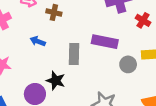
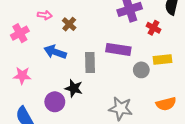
brown cross: (54, 12) -> (69, 24), turned 32
blue arrow: (38, 41) -> (55, 52), size x1.5

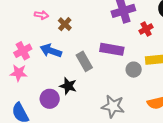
red cross: (153, 28) -> (146, 29), turned 32
pink cross: (20, 33) -> (23, 51), moved
gray rectangle: (90, 62) -> (84, 61), turned -30

